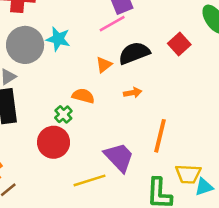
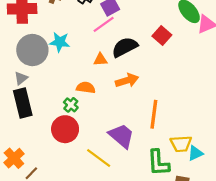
orange triangle: (104, 65) -> (100, 60), turned 40
orange arrow: (133, 93) -> (127, 80), size x1.5
yellow line: (89, 180) -> (99, 158), turned 60

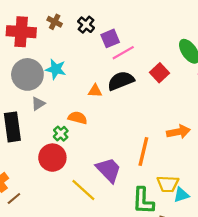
pink line: (104, 24) -> (123, 53), moved
gray triangle: (21, 78) -> (38, 104), moved
orange arrow: (127, 80) -> (178, 132), moved

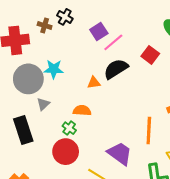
black cross: (86, 25) -> (65, 17), moved

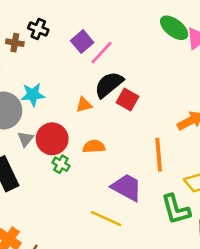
red square: (150, 55) -> (128, 100), moved
orange semicircle: (82, 110) -> (94, 147), moved
red circle: (66, 152) -> (52, 139), moved

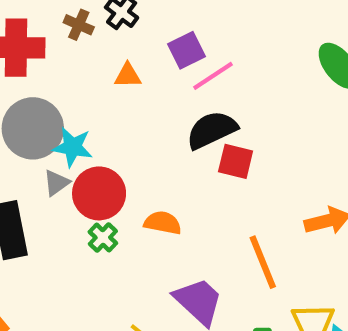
cyan star: (33, 95) -> (73, 147), moved
red square: (128, 100) -> (236, 161), turned -30
orange triangle: (84, 105) -> (128, 76), moved
orange line: (159, 155) -> (263, 262), turned -32

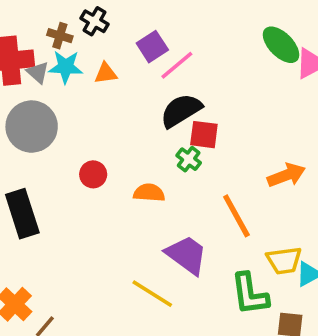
cyan star: (73, 147) -> (66, 67), moved
gray triangle: (56, 183) -> (38, 72), moved, turned -35
red circle: (99, 193) -> (93, 174), size x0.6
green cross: (103, 238) -> (189, 159), moved

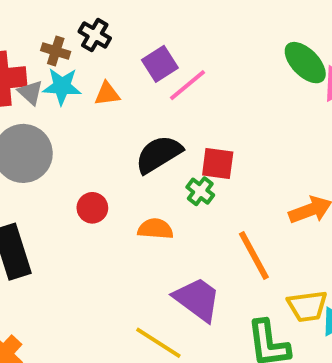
black semicircle: (181, 111) -> (159, 154), moved

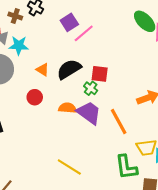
cyan star: (62, 86) -> (19, 45), moved
orange triangle: (107, 94) -> (42, 70), moved, turned 40
purple trapezoid: (197, 299) -> (89, 113), moved

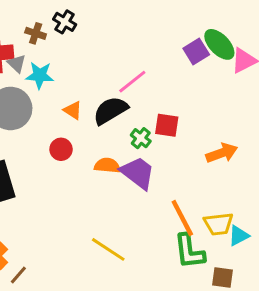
purple square: (69, 22) -> (196, 52), moved
pink line: (84, 33) -> (132, 82), moved
red square: (100, 74) -> (167, 125), moved
orange line: (119, 121) -> (182, 218), moved

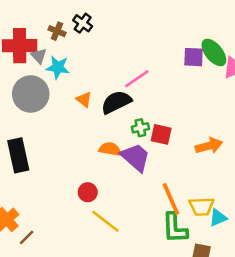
purple square: (196, 52) -> (194, 57), turned 30
red square: (167, 125) -> (161, 134), moved
green cross: (141, 138) -> (140, 128), turned 35
red circle: (61, 149) -> (88, 192), moved

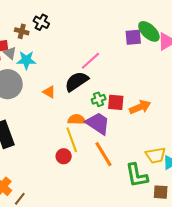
orange triangle: (84, 99) -> (49, 92), moved
orange arrow: (209, 146) -> (140, 107), moved
orange line: (171, 199) -> (104, 154), moved
yellow line: (105, 221) -> (72, 140), moved, turned 40

